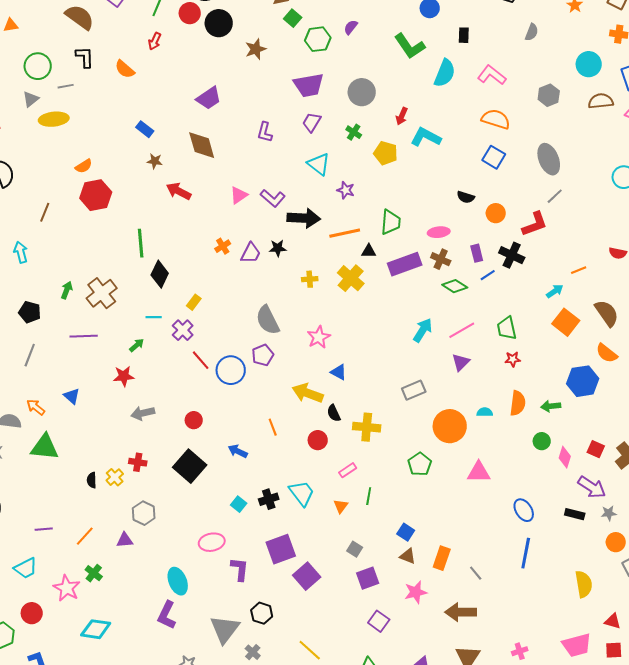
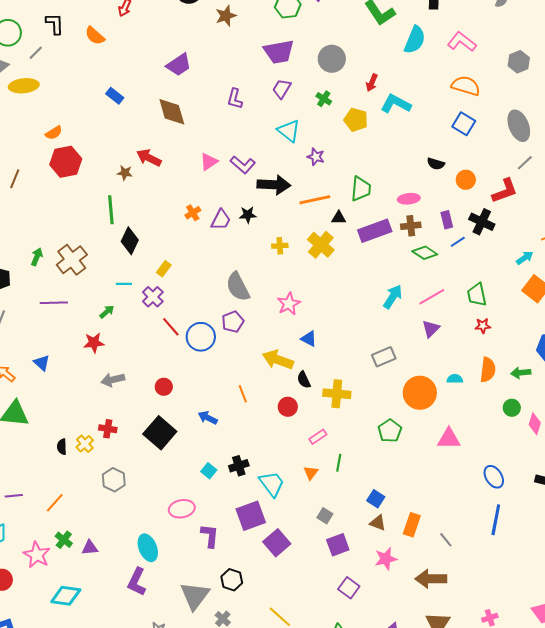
gray line: (66, 86) -> (36, 53), turned -35
brown star: (155, 161) -> (125, 173), moved
brown cross: (441, 259) -> (411, 226), turned -30
cyan trapezoid: (302, 493) -> (272, 484), moved
purple triangle: (125, 540) -> (90, 548), moved

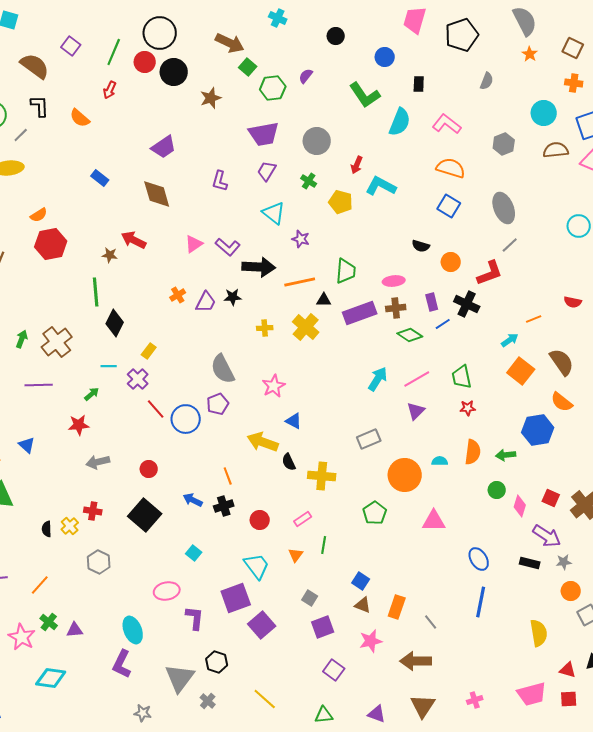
red circle: (288, 407) -> (260, 520), moved
black cross: (239, 466) -> (224, 506), moved

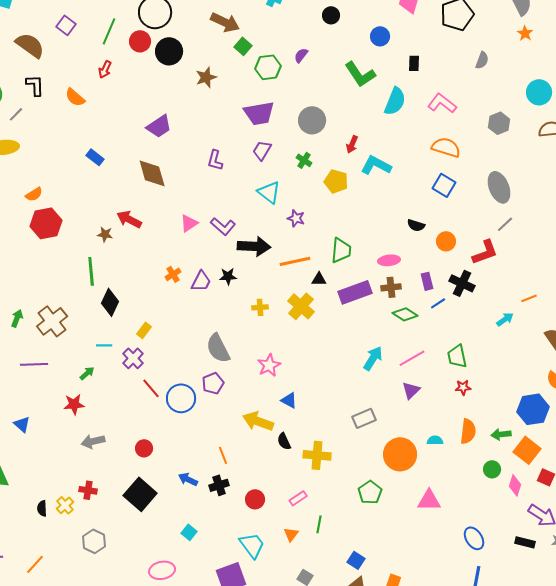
orange square: (521, 371) -> (527, 450), moved

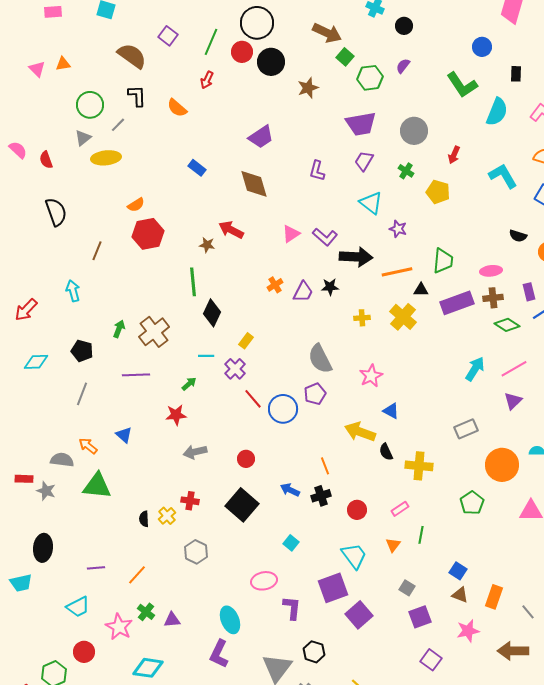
black circle: (331, 15) -> (404, 26), moved
cyan L-shape: (376, 165) -> (503, 176), moved, turned 32

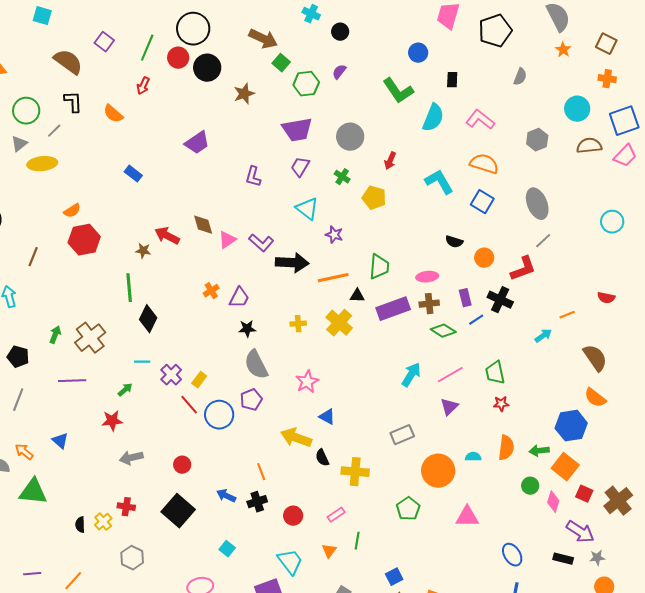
brown diamond: (254, 184) -> (203, 225), moved, size x0.7
black star: (330, 287) -> (247, 329), moved
yellow rectangle: (246, 341) -> (199, 380), moved
blue square: (458, 571) -> (394, 577), turned 30

